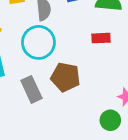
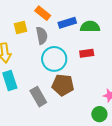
cyan circle: (38, 42) -> (54, 59), moved

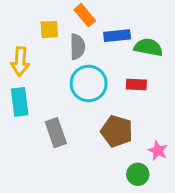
brown pentagon: (63, 85) -> (117, 131), moved

